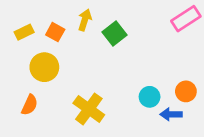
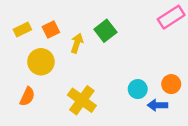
yellow arrow: (85, 20) -> (77, 43), moved
orange square: (55, 32) -> (51, 30), turned 35

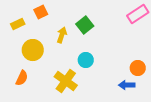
orange square: (51, 30) -> (41, 12), moved
cyan circle: (138, 89) -> (86, 60), moved

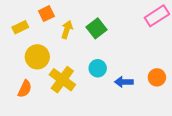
yellow arrow: (62, 35) -> (67, 30), moved
yellow cross: (66, 81) -> (62, 80), moved
blue arrow: (127, 85) -> (124, 82), moved

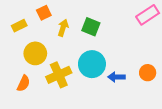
green square: (97, 28) -> (91, 27), turned -30
cyan circle: (98, 68) -> (92, 64), size x1.6
yellow cross: (62, 80) -> (59, 75), turned 30

